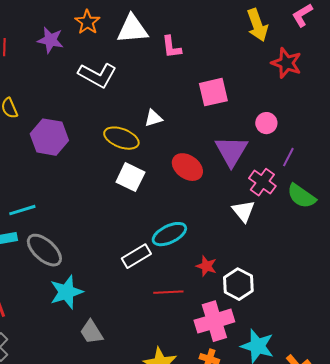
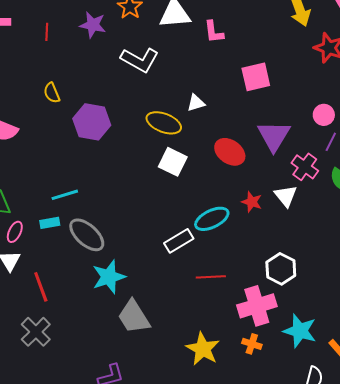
pink circle: (266, 123) -> (324, 115), moved
red star: (206, 266) -> (252, 202), moved
gray trapezoid: (91, 332) -> (134, 317), size x1.4

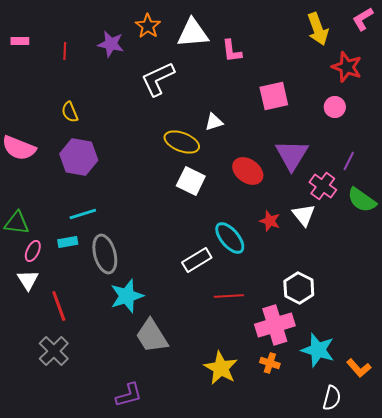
white L-shape: (140, 60) -> (158, 79), turned 126
pink circle: (324, 115) -> (335, 107), moved
purple hexagon: (92, 122) -> (79, 157), moved
cyan ellipse: (212, 219) -> (230, 238), turned 76
gray ellipse: (87, 235) -> (105, 254), turned 33

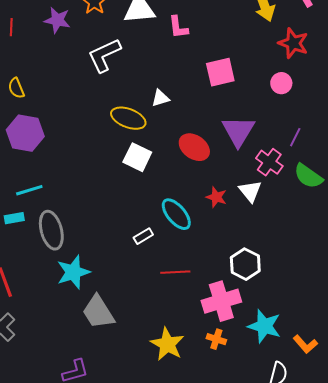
white rectangle: (197, 260) -> (143, 236), size x0.7

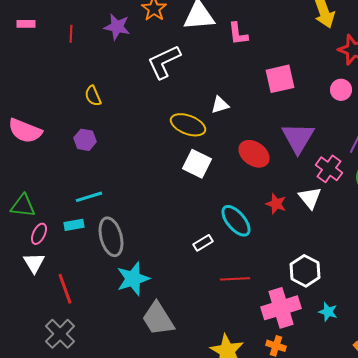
yellow semicircle: (16, 88) -> (93, 96), moved
purple hexagon: (25, 133) -> (85, 140), size x0.6
cyan star: (264, 326) -> (328, 312), moved, size x0.6

